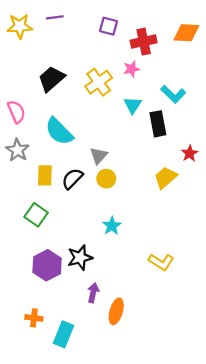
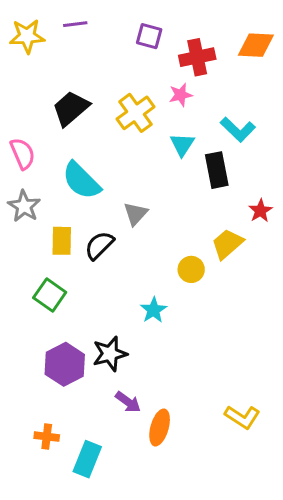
yellow circle: (106, 179) -> (191, 269), moved
yellow L-shape: (161, 262) -> (242, 417), moved
purple arrow: (93, 293) -> (128, 402), turned 114

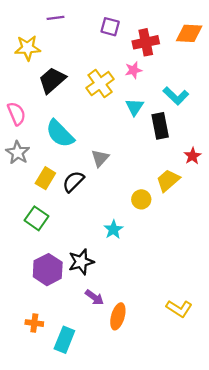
yellow star: (27, 36) -> (28, 48), moved
yellow rectangle: (62, 241) -> (45, 178), turned 30

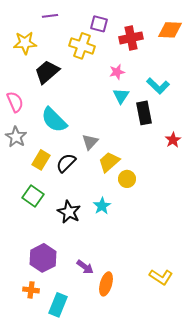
pink star: (133, 70) -> (117, 72), moved
yellow cross: (100, 84) -> (82, 46), moved, turned -35
yellow trapezoid: (168, 180) -> (109, 162), moved
black star: (81, 262) -> (69, 212), moved, turned -30
purple hexagon: (48, 270) -> (43, 258), moved

